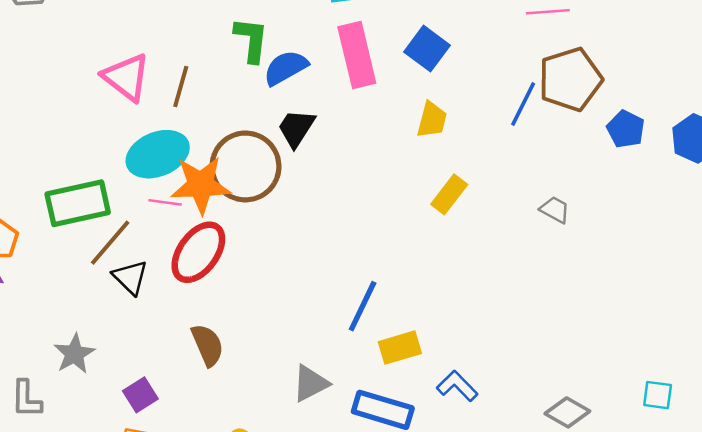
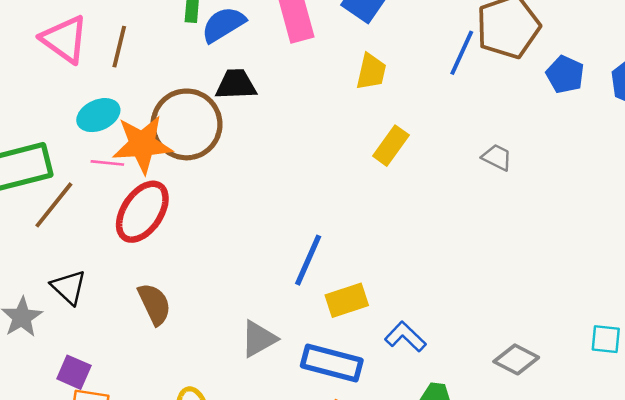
black trapezoid: (296, 128) -> (236, 84), turned 57
cyan ellipse: (158, 154) -> (98, 115), size x0.7
black triangle: (130, 277) -> (69, 287), moved
purple square: (140, 395) -> (74, 372), moved, turned -32

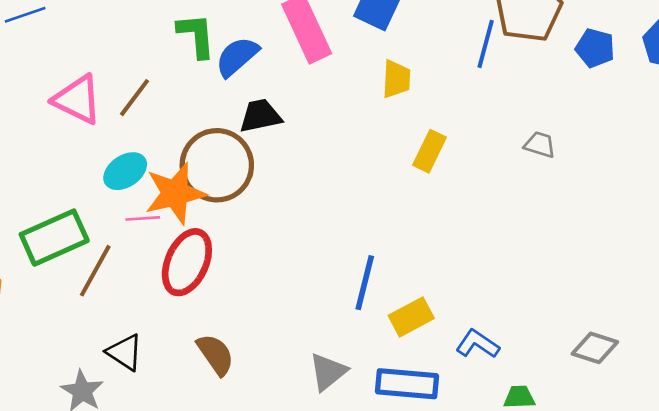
brown line: (119, 47) -> (135, 98), turned 33

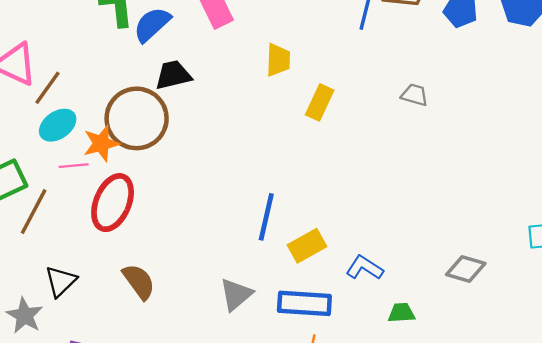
yellow trapezoid: (396, 79) -> (278, 60), moved
brown line: (135, 98) -> (47, 88), moved
orange star: (175, 193) -> (101, 143), size x0.7
black triangle: (125, 352) -> (61, 281), turned 44

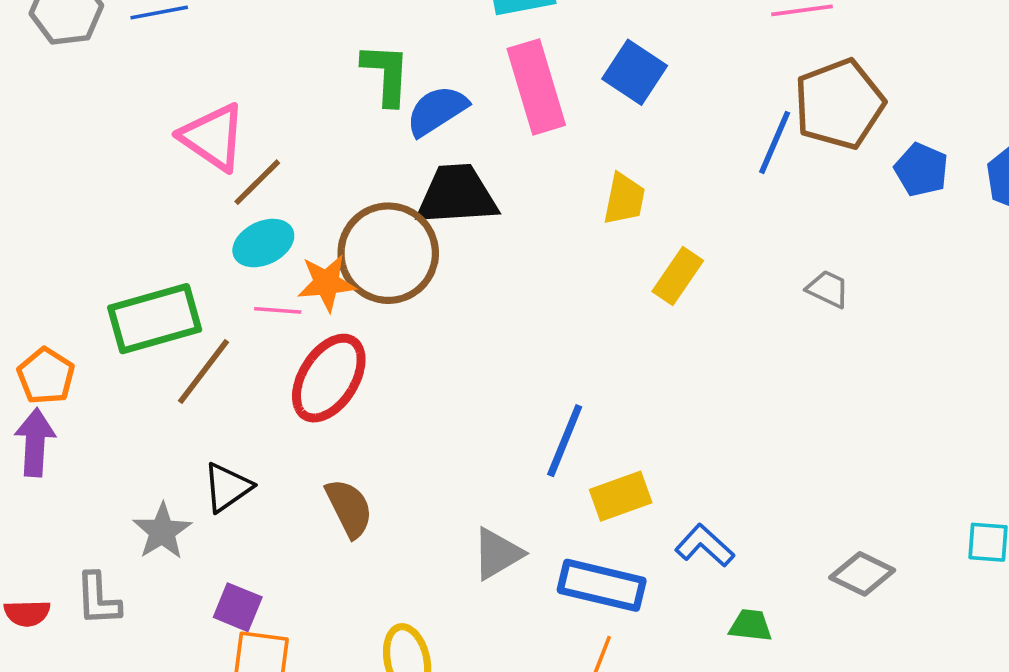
black trapezoid: (173, 75) -> (457, 195), size x1.4

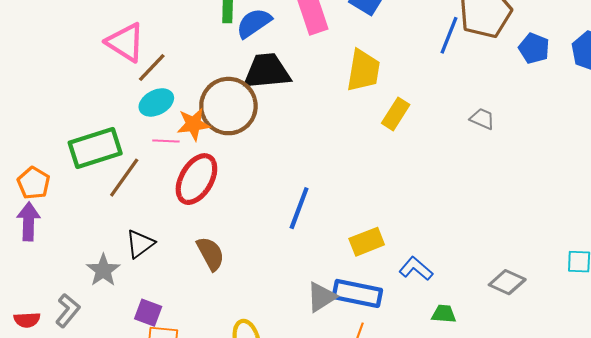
yellow trapezoid: (624, 199) -> (363, 71), size x1.4
blue line: (565, 441) -> (299, 208), moved
gray triangle: (497, 554) -> (321, 297), moved
gray L-shape: (98, 599) -> (68, 310), turned -136

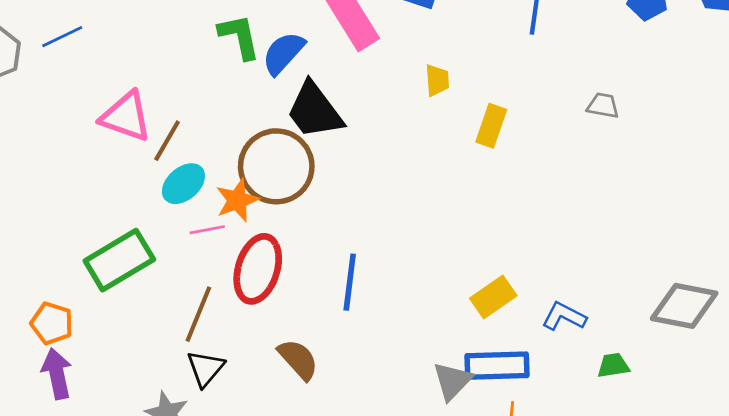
black trapezoid: (267, 71) -> (315, 111), turned -108
yellow trapezoid: (363, 71) -> (437, 80), size x0.6
brown line: (124, 178) -> (198, 314), moved
blue line: (299, 208) -> (350, 282), moved
gray diamond: (507, 282) -> (684, 306), size x1.4

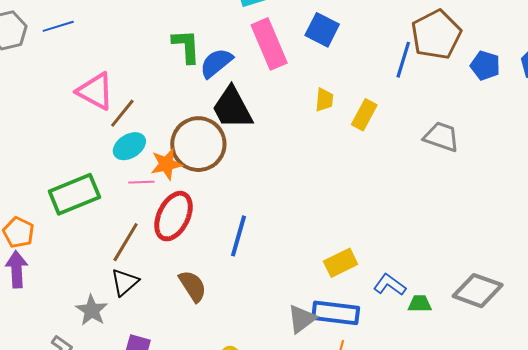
gray trapezoid: (603, 106) -> (441, 137), size x1.5
yellow rectangle: (491, 126) -> (364, 115), moved
green trapezoid: (613, 365) -> (420, 304), moved

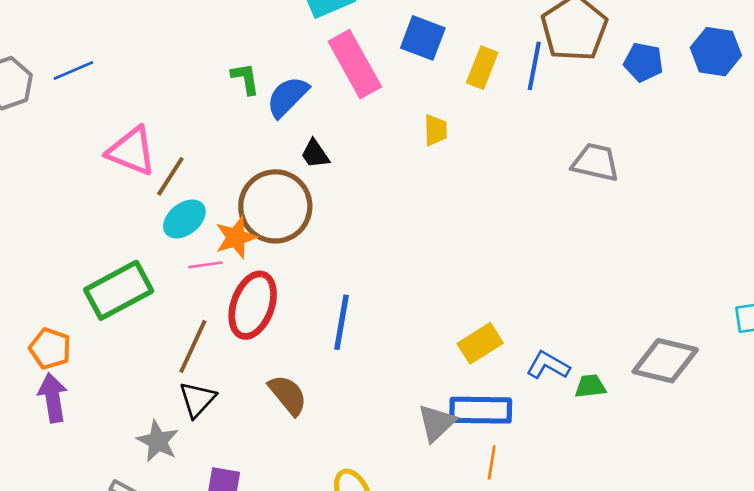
green L-shape: (186, 46) -> (245, 79), size x0.7
black trapezoid: (232, 108) -> (315, 154), size x0.5
yellow rectangle: (364, 115) -> (482, 68), moved

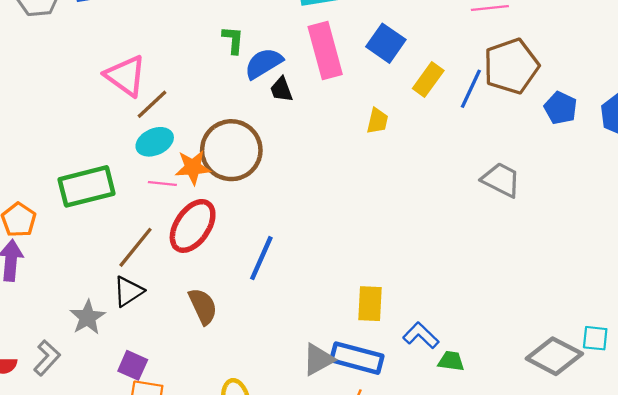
black trapezoid: (315, 154) -> (281, 90), moved
yellow rectangle: (480, 343) -> (370, 304), turned -69
gray diamond: (665, 361) -> (554, 356), moved

